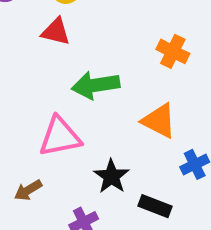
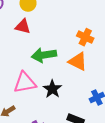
orange triangle: (159, 121) -> (78, 61), moved
black star: (111, 176) -> (52, 89), moved

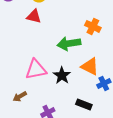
green arrow: (44, 55) -> (69, 43), moved
orange triangle: (78, 61) -> (90, 66), moved

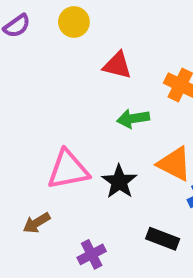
red triangle: (34, 16) -> (117, 65), moved
green arrow: (69, 43) -> (133, 119), size x0.7

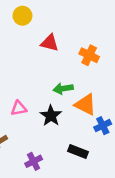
green arrow: (133, 119) -> (63, 89), moved
pink triangle: (68, 170) -> (19, 108), size x0.6

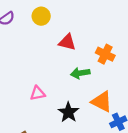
green arrow: (63, 89) -> (80, 73), moved
pink triangle: (19, 108) -> (38, 93), moved

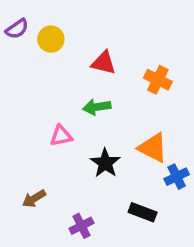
yellow circle: (41, 16) -> (51, 39), moved
green arrow: (80, 73) -> (97, 107), moved

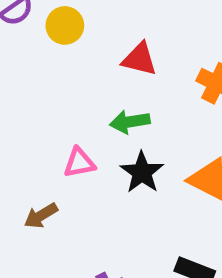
black star: (105, 163) -> (142, 172), moved
brown arrow: (34, 199) -> (41, 216), moved

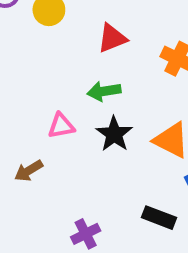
red triangle: (139, 59) -> (112, 38), turned -36

